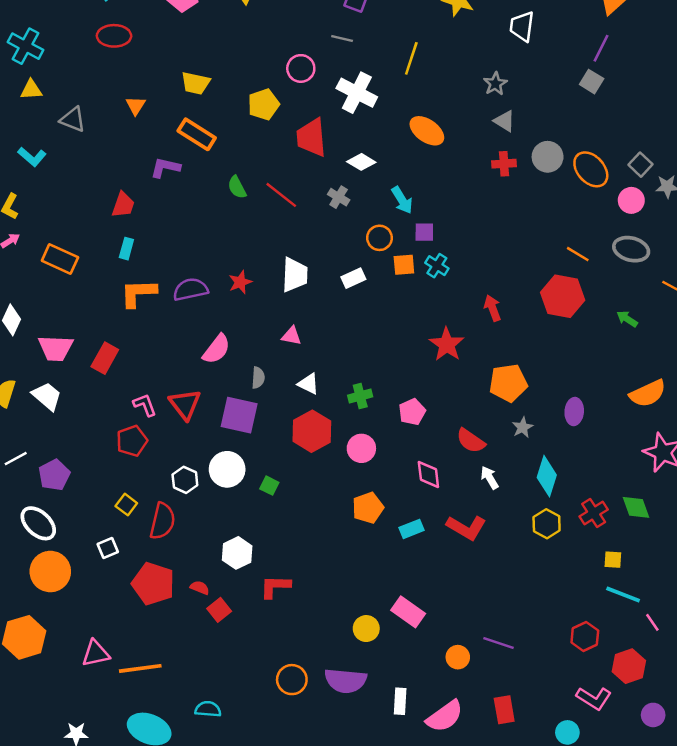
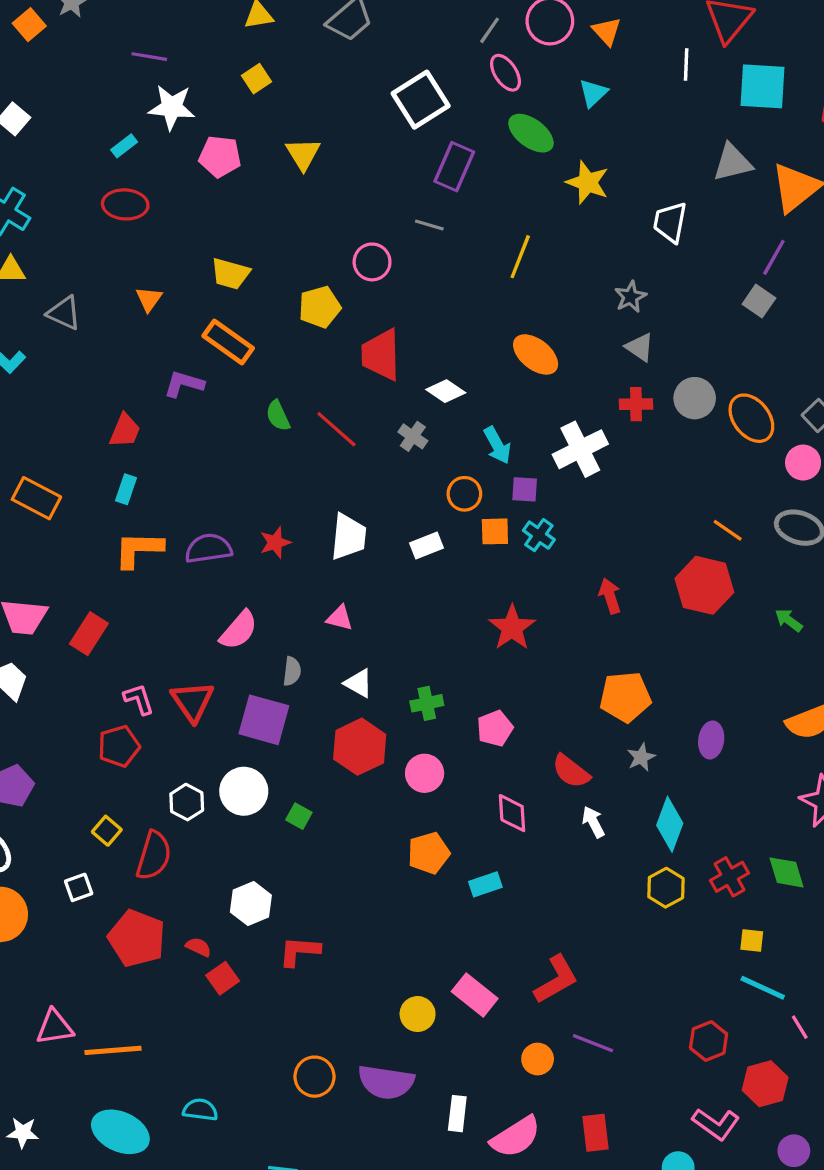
white cross: (357, 93) -> (580, 449), moved, turned 33
red star: (447, 344) -> (512, 628), moved
red L-shape: (466, 528) -> (556, 979), moved, turned -63

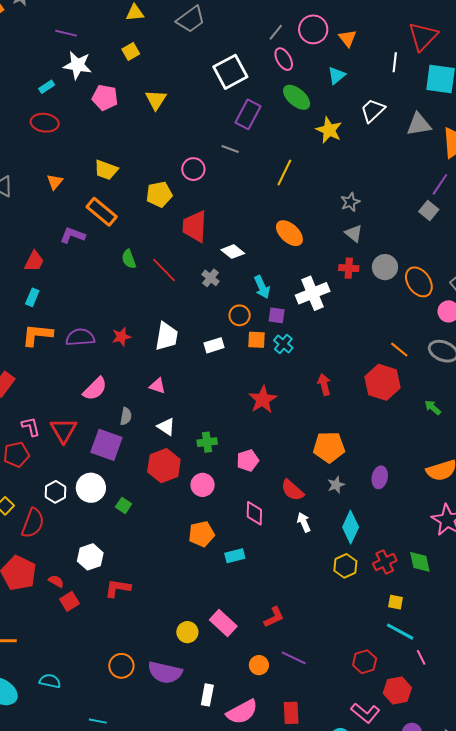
white trapezoid: (670, 222) -> (373, 111), moved, turned 32
red L-shape: (556, 979) -> (274, 617), size x0.7

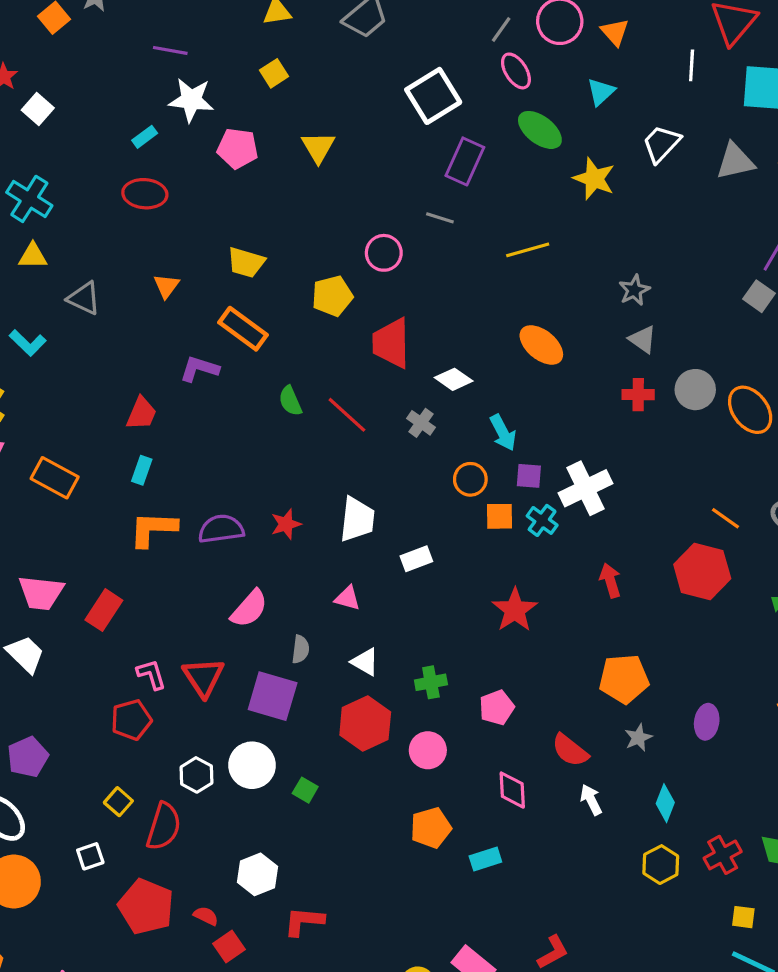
yellow line: (284, 173) -> (528, 250), turned 52
white cross: (313, 293) -> (586, 488), moved
white rectangle: (214, 345) -> (416, 559), moved
cyan diamond: (351, 527) -> (665, 803), size x0.7

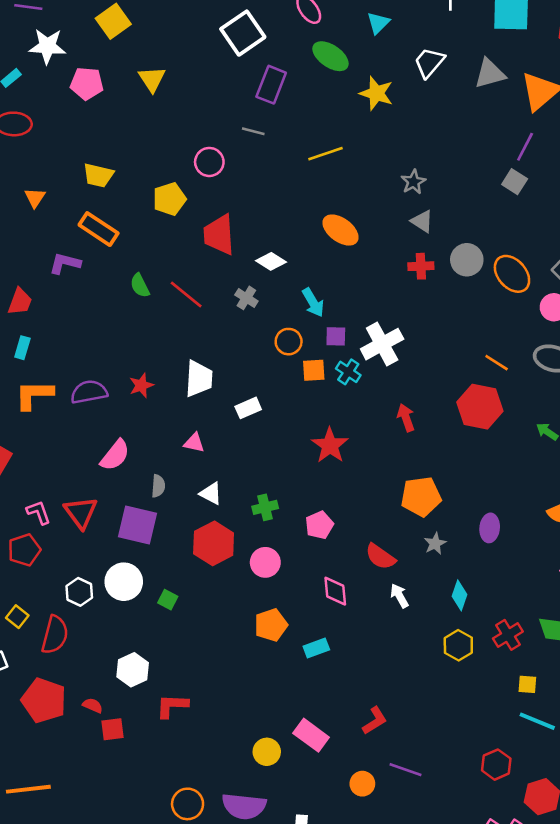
yellow square: (274, 73) -> (113, 21), size x1.5
red square: (229, 946) -> (113, 729), turned 30

